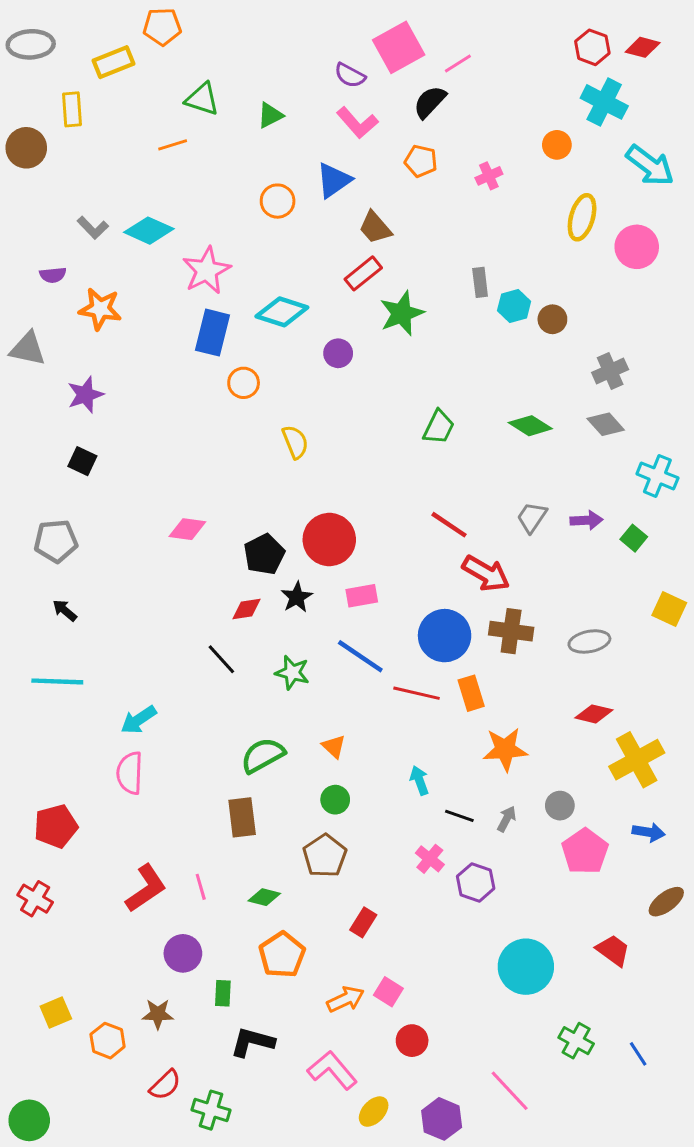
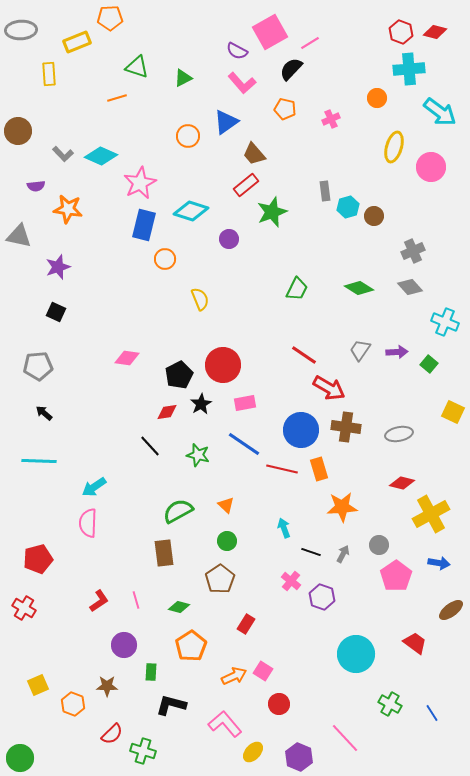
cyan cross: (604, 102) -> (409, 69), turned -32
brown circle: (26, 148) -> (18, 131), moved
red L-shape: (146, 888) -> (99, 601), size x0.7

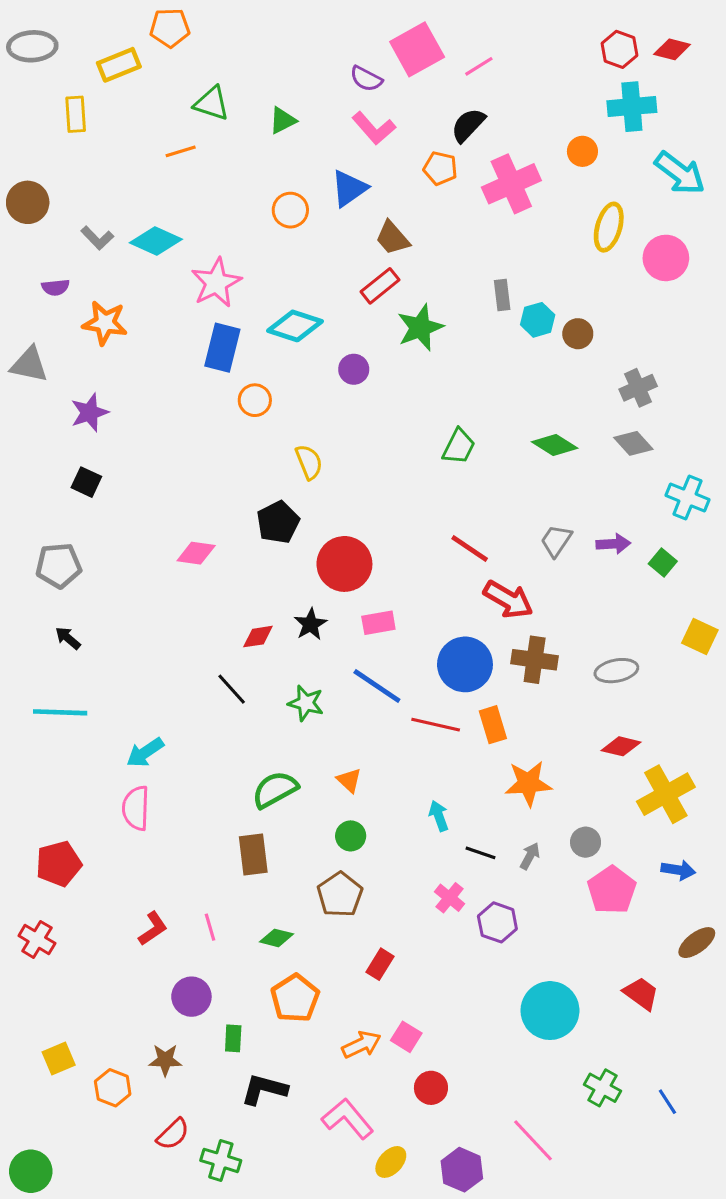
black semicircle: (291, 69) -> (468, 125), moved
pink cross: (331, 119) -> (511, 184), size x2.0
black pentagon: (179, 375) -> (278, 522), moved

